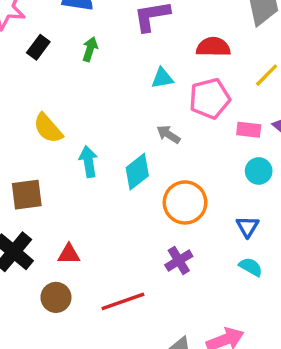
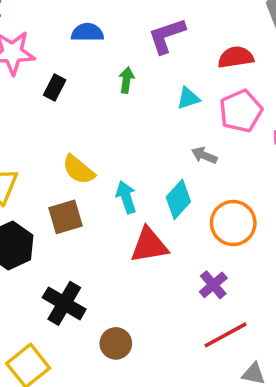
green arrow: (90, 49) -> (126, 80), moved
brown square: (27, 195) -> (65, 217), moved
red triangle: (69, 254) -> (149, 245), moved, size x1.6
purple cross: (179, 261) -> (213, 285), moved
red line: (123, 301) -> (225, 335), moved

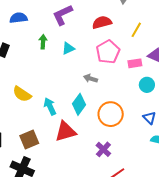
cyan triangle: (188, 98) -> (68, 48), moved
brown square: (65, 217) -> (29, 140), moved

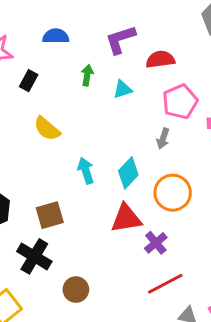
red semicircle: (102, 22) -> (160, 59), moved
gray arrow: (91, 79) -> (163, 139), moved, turned -96
yellow semicircle: (22, 94) -> (47, 129), moved
red triangle: (66, 131) -> (126, 218), moved

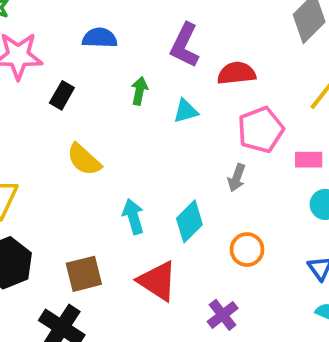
purple L-shape: (120, 40) -> (185, 45), turned -48
orange circle: (173, 193) -> (247, 250), size x0.7
red triangle: (126, 218) -> (157, 281), moved, turned 40

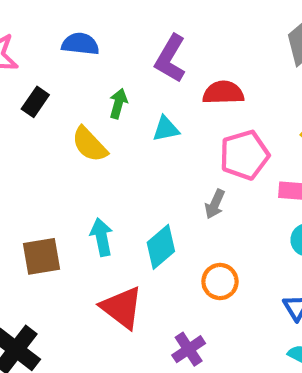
yellow semicircle: (84, 160) -> (90, 144), moved
brown square: (84, 274) -> (42, 256), moved

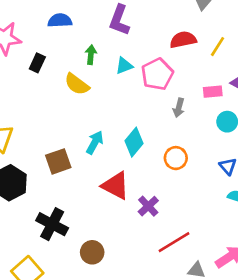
red semicircle: (223, 93) -> (183, 40), moved
pink pentagon: (244, 155) -> (157, 74), moved
gray arrow: (215, 204) -> (179, 108), moved
cyan arrow: (102, 237) -> (95, 142), turned 50
purple cross: (189, 349) -> (148, 206), moved

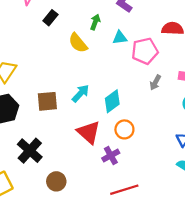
orange circle: (176, 158) -> (124, 129), moved

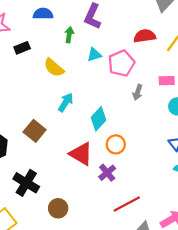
black rectangle: (50, 18) -> (22, 48), turned 40
green arrow: (95, 22) -> (69, 35), moved
cyan arrow: (81, 93) -> (66, 102), moved
brown square: (47, 101) -> (35, 131), turned -35

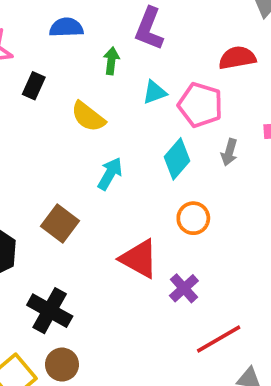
black rectangle: (22, 48) -> (34, 86), turned -42
pink pentagon: (121, 63) -> (200, 105), turned -30
cyan diamond: (99, 119) -> (177, 159), moved
orange circle: (116, 144) -> (193, 218), moved
brown circle: (58, 208) -> (62, 365), moved

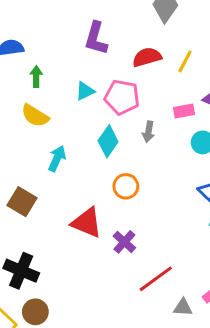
purple L-shape: (149, 29) -> (96, 38), moved
green arrow: (111, 61) -> (36, 77), moved

